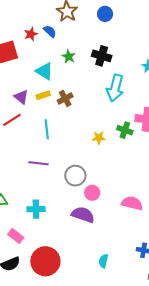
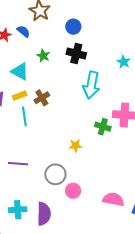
blue circle: (105, 14) -> (73, 27), moved
cyan line: (47, 129) -> (24, 116), moved
yellow star: (99, 138) -> (75, 146), moved
purple semicircle: (83, 215) -> (44, 214), moved, turned 75

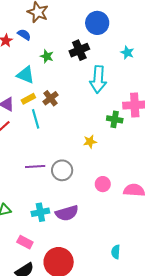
blue circle: (73, 27) -> (97, 23), moved, size x1.5
black cross: (76, 54) -> (79, 50), turned -30
gray circle: (55, 174) -> (62, 170), moved
pink circle: (73, 191) -> (103, 184), moved
purple semicircle: (44, 214) -> (67, 213), turned 80

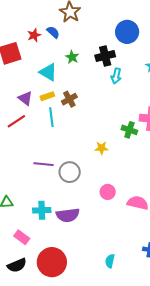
cyan arrow: (98, 79) -> (116, 76), moved, size x0.6

